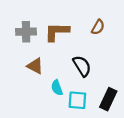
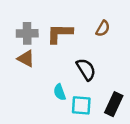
brown triangle: (35, 66) -> (26, 59), moved

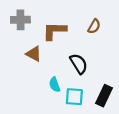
gray cross: (27, 33) -> (20, 20), moved
brown triangle: (26, 59) -> (34, 54), moved

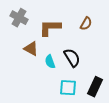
gray cross: (20, 20) -> (19, 18), turned 30
cyan semicircle: (55, 85) -> (50, 62), moved

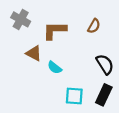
black semicircle: (72, 58) -> (105, 64), moved
cyan semicircle: (50, 62) -> (55, 68), turned -32

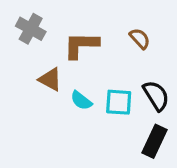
brown semicircle: (94, 26) -> (140, 39), turned -72
cyan square: (74, 96) -> (119, 102), moved

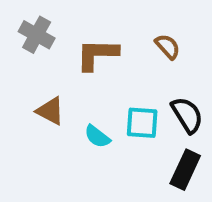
brown triangle: (50, 79) -> (50, 111), moved
cyan semicircle: (81, 101) -> (97, 136), moved

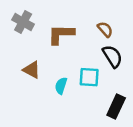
black semicircle: (187, 115) -> (112, 56), moved
cyan semicircle: (97, 136) -> (61, 86), turned 70

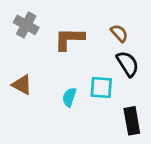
brown triangle: (32, 70) -> (22, 85), moved
black rectangle: (116, 107) -> (132, 121), turned -35

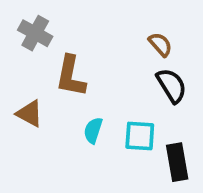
brown L-shape: (69, 39) -> (71, 76), moved, turned -80
cyan square: (101, 87) -> (140, 136), moved

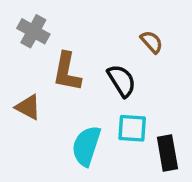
black semicircle: (172, 86) -> (122, 81), moved
cyan semicircle: (93, 130) -> (86, 146), moved, size x1.6

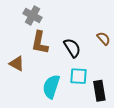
gray cross: (33, 31) -> (32, 15), moved
brown semicircle: (152, 42) -> (104, 38), moved

